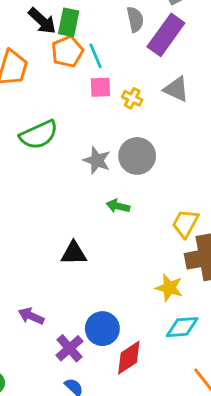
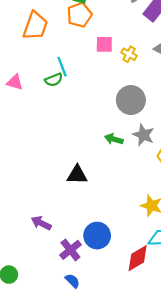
cyan line: (96, 56) -> (62, 67), moved
green semicircle: (39, 135) -> (54, 80), size x0.6
gray star: (97, 160) -> (143, 135), moved
red diamond: (129, 358) -> (138, 258), moved

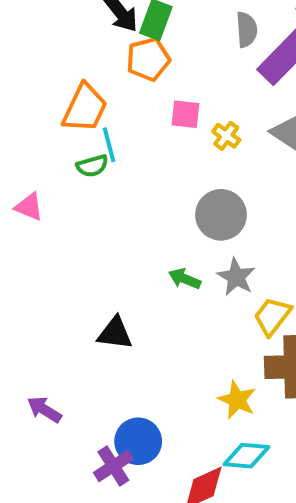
orange trapezoid: (35, 26) -> (85, 108), moved
pink triangle: (15, 82) -> (29, 207), moved
purple cross: (70, 250) -> (113, 466), moved

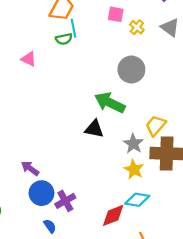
gray star: (236, 277) -> (133, 144), moved
green arrow: (185, 279) -> (110, 103), size x1.8
black triangle: (115, 333) -> (94, 129), moved
blue circle: (138, 441) -> (41, 193), moved

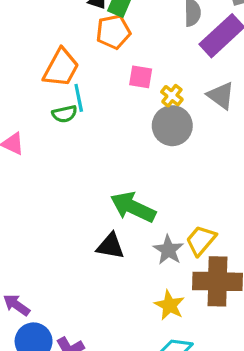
gray circle: (131, 70) -> (172, 126), moved
gray star: (133, 144) -> (168, 250), moved

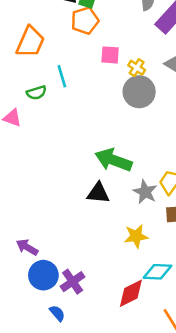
orange trapezoid: (61, 68) -> (30, 42), moved
green semicircle: (65, 114) -> (36, 93), moved
yellow star: (169, 305) -> (136, 236), moved, turned -30

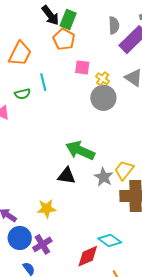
orange pentagon: (85, 21) -> (64, 39), turned -30
yellow star: (136, 236) -> (47, 209), moved
cyan diamond: (157, 272) -> (110, 240), turned 30

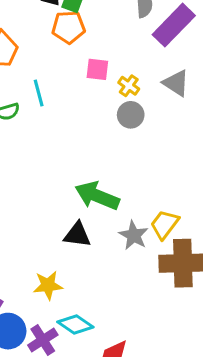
orange pentagon: (64, 39) -> (69, 27), turned -30
gray circle: (103, 98) -> (131, 115), size x0.7
cyan diamond: (110, 240) -> (75, 324), moved

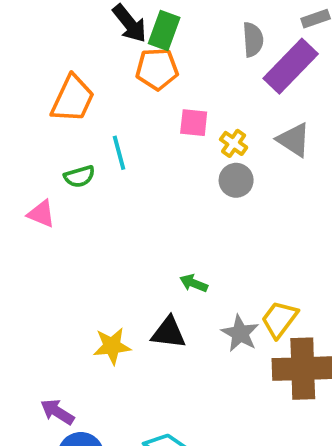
green arrow: (97, 196) -> (194, 283), size x0.5
yellow star: (48, 285) -> (112, 346), moved

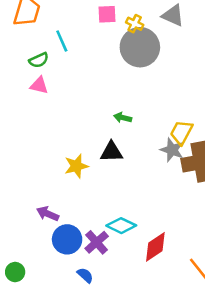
gray circle: (236, 180) -> (140, 47), size x1.8
pink triangle: (41, 214) -> (39, 85), moved
gray star: (240, 333) -> (172, 150), moved

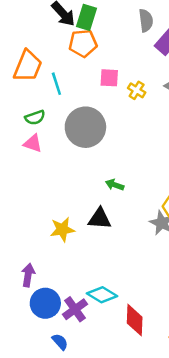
cyan line: (62, 41) -> (56, 84), moved
gray circle: (140, 47) -> (85, 127), moved
purple arrow: (48, 214) -> (28, 275), turned 70
red diamond: (155, 247) -> (135, 320), turned -60

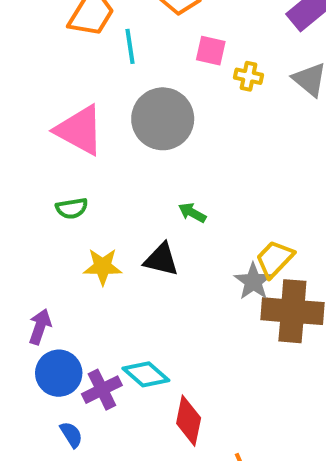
yellow cross: (137, 90) -> (249, 76), turned -30
green semicircle: (35, 118) -> (72, 208), moved
pink triangle: (33, 143) -> (80, 130), size x1.8

